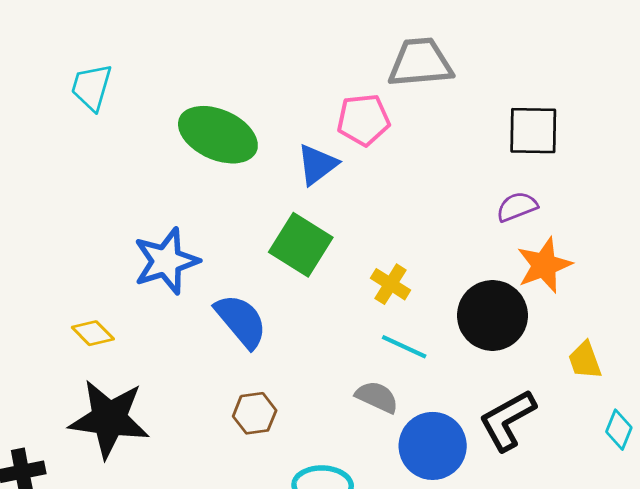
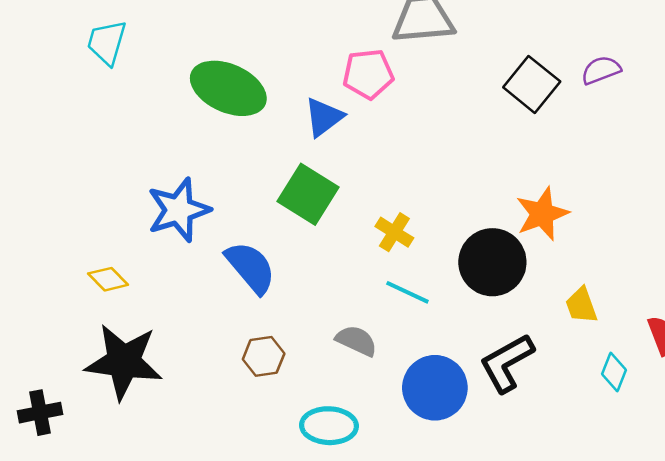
black square: (533, 131) -> (532, 84), turned 38
purple semicircle: (517, 207) -> (601, 70), moved
gray semicircle: (377, 397) -> (356, 341), moved

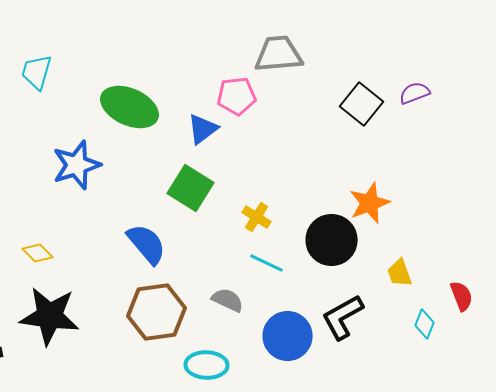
blue star: (179, 210) -> (76, 165), moved
brown hexagon: (264, 356) -> (156, 312), size x1.8

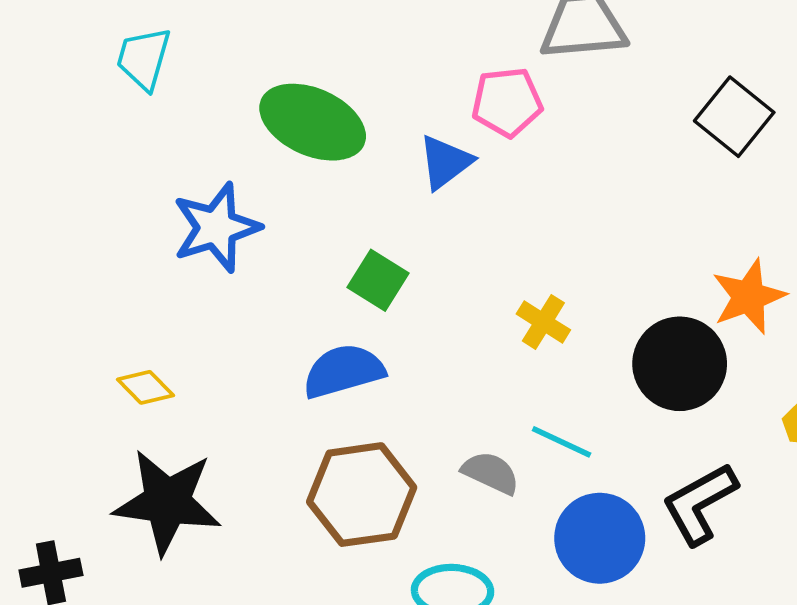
green square: (190, 188) -> (378, 280), moved, size x0.7
blue semicircle: (146, 244) -> (343, 371), turned -66
cyan line: (266, 263) -> (562, 442), moved

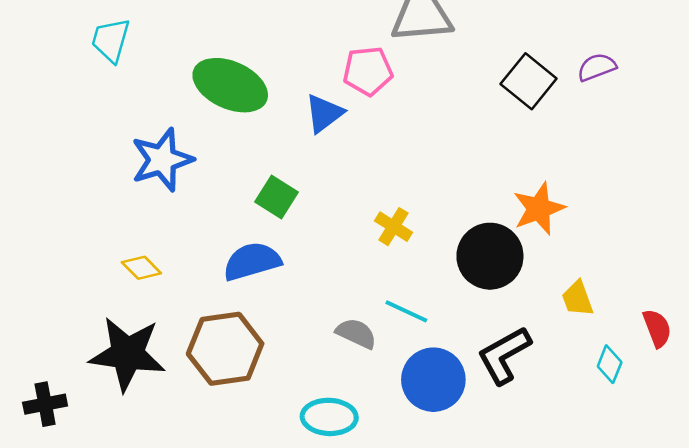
yellow diamond: (145, 387) -> (141, 268), moved
brown hexagon: (362, 495) -> (225, 349), moved

